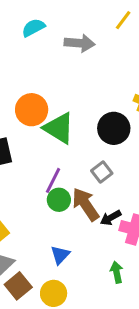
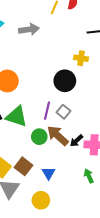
green triangle: (59, 128) -> (17, 116), moved
purple line: (53, 180) -> (47, 111), moved
brown square: (18, 286) -> (24, 166), moved
yellow circle: (54, 293) -> (41, 200), moved

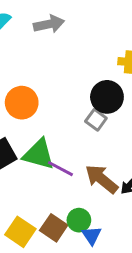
purple line: (47, 111) -> (60, 169), moved, turned -72
gray square: (64, 112) -> (96, 120), moved
green circle: (39, 137) -> (79, 220), moved

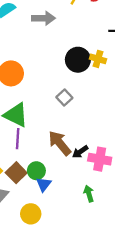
black circle: (107, 97) -> (78, 60), moved
purple line: (60, 169) -> (18, 139), moved, turned 54

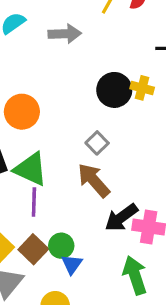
brown arrow: (60, 143) -> (94, 180), moved
black arrow: (80, 152) -> (121, 218), size x1.5
green arrow: (89, 194) -> (135, 275), size x1.6

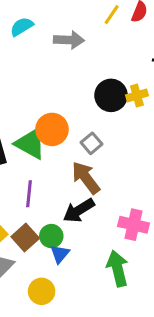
yellow cross: (142, 88) -> (137, 95), turned -35
orange circle: (22, 112) -> (52, 129), moved
green triangle: (31, 169) -> (30, 144), moved
black arrow: (121, 218) -> (79, 210), moved

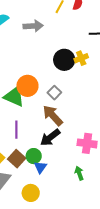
green arrow: (118, 268) -> (79, 173), size x0.6

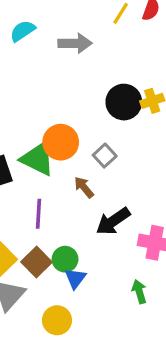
brown arrow: (53, 116) -> (84, 187), moved, size x0.6
black arrow: (50, 137) -> (113, 221), moved

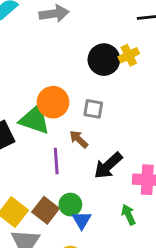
gray square: (105, 156) -> (93, 109), turned -30
purple line: (39, 214) -> (56, 161), moved
green arrow: (139, 292) -> (129, 215), moved

